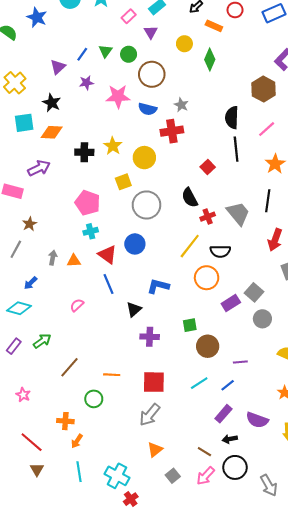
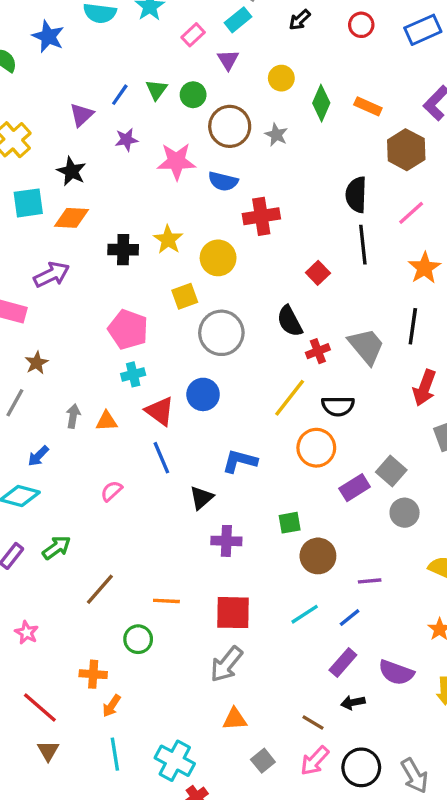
orange rectangle: (214, 26) -> (368, 106), moved
gray star: (181, 105) -> (276, 135), moved
orange triangle: (155, 450) -> (235, 719), turned 35
black circle: (235, 467) -> (361, 767), moved

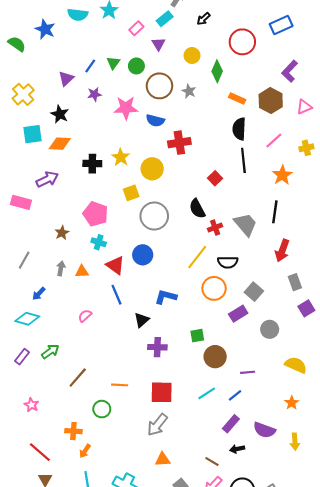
red circle: (361, 25) -> (242, 42), moved, size x1.6
orange rectangle: (368, 106) -> (237, 99), moved
brown star: (37, 363) -> (62, 233), moved
cyan cross: (133, 374) -> (99, 242), turned 32
gray square: (391, 471) -> (254, 292), moved

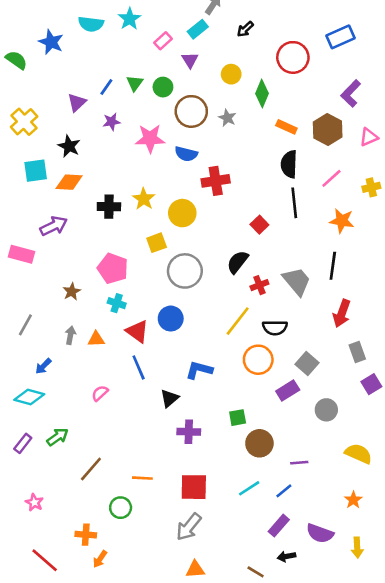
orange star: (282, 175) -> (342, 221), turned -30
black semicircle: (197, 209) -> (238, 262), turned 66

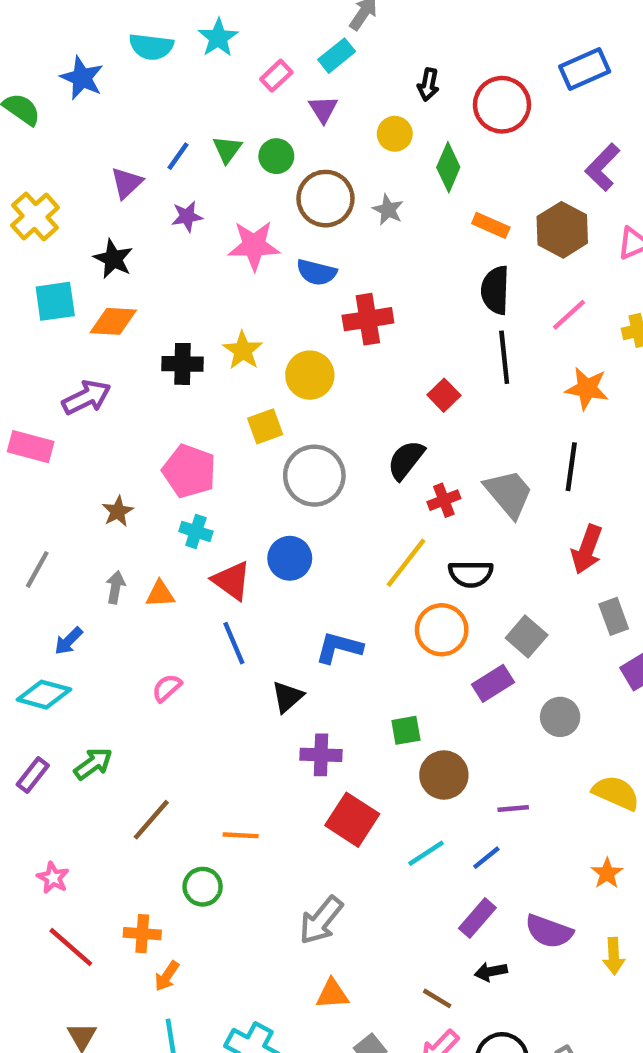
black arrow: (245, 29) -> (428, 85), moved, turned -36
red square: (194, 487) -> (352, 820), moved, turned 32
red line: (45, 560) -> (71, 947), moved

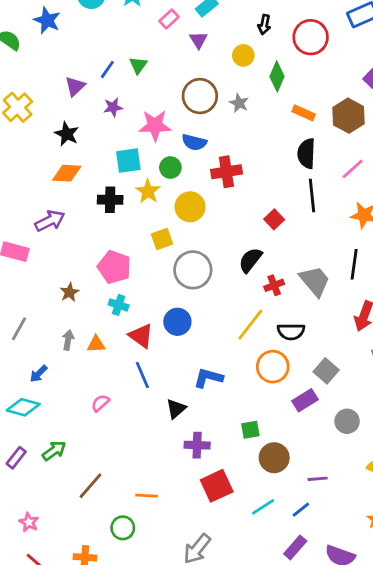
green circle: (276, 156) -> (170, 168), moved
cyan square: (55, 301) -> (128, 161), moved
red square: (352, 820) -> (217, 486), turned 32

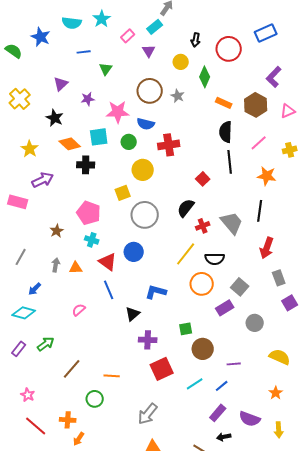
blue line: (107, 69) -> (84, 52), moved, turned 48
orange diamond: (67, 173) -> (70, 144), moved, turned 40
yellow star: (148, 191) -> (30, 149), moved

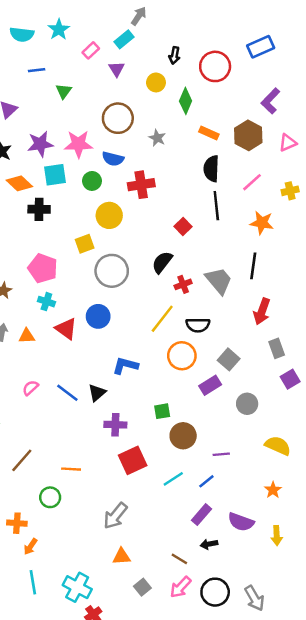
gray star: (178, 96) -> (157, 138), moved
purple star: (88, 99) -> (40, 144), moved, size x1.5
blue line: (109, 290) -> (67, 393), moved, turned -30

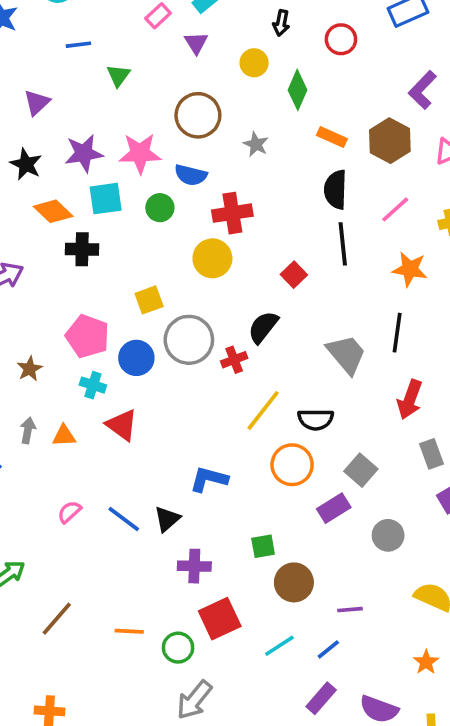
red circle: (215, 66) -> (341, 39), size x0.7
yellow circle: (109, 215) -> (212, 258), moved
red cross: (183, 284) -> (234, 360), moved
blue circle: (98, 316) -> (136, 358), moved
green circle: (50, 497) -> (178, 648), moved

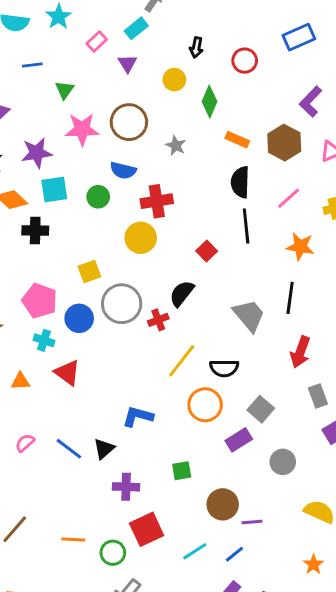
pink star: (140, 153) -> (82, 129), moved
brown circle: (294, 582) -> (223, 504), moved

